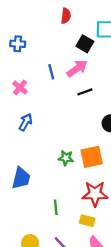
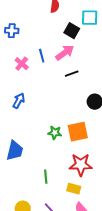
pink cross: (20, 87) -> (22, 64), moved

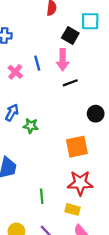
pink arrow: (65, 53) -> (63, 60), turned 126
green star: (55, 133) -> (31, 126), moved

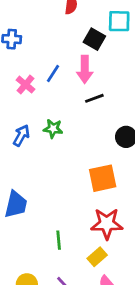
blue line: (37, 63) -> (53, 74), turned 48
green star: (31, 126) -> (53, 129), moved
yellow rectangle: (73, 209) -> (97, 257), turned -56

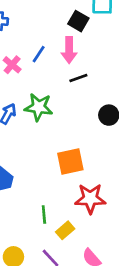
green star: (53, 129) -> (39, 107), size x1.5
orange square: (103, 178) -> (70, 161), moved
yellow rectangle: (97, 257) -> (65, 230), moved

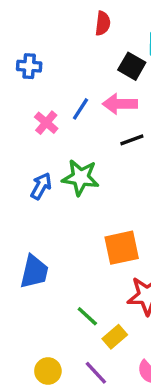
pink arrow: (69, 50) -> (120, 104), turned 90
green line: (44, 214) -> (87, 316), turned -42

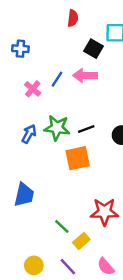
black line: (132, 140) -> (86, 129), moved
orange square: (122, 248) -> (78, 158), moved

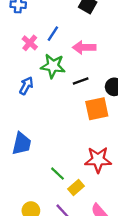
pink arrow: (85, 75) -> (84, 47), moved
green star: (57, 128) -> (53, 66), moved
orange square: (78, 158) -> (97, 109), moved

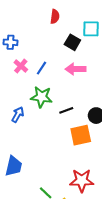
pink cross: (30, 43) -> (21, 66), moved
pink arrow: (84, 47) -> (75, 69), moved

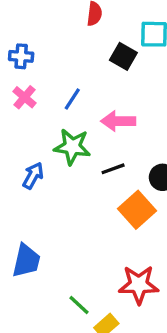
pink cross: (21, 66) -> (25, 97), moved
pink arrow: (75, 69) -> (118, 121), moved
orange square: (81, 135) -> (137, 210), turned -30

